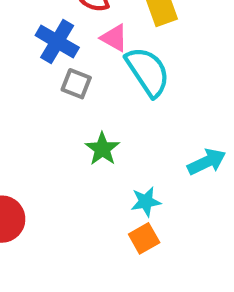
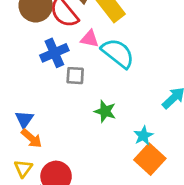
blue cross: (57, 41) -> (54, 53), turned -36
orange square: (144, 238) -> (150, 159), size x1.5

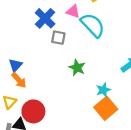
blue cross: (54, 53) -> (45, 18), turned -30

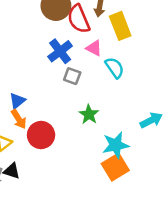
cyan semicircle: (93, 25) -> (115, 68), size x0.7
cyan star: (103, 90) -> (116, 145), size x1.5
red circle: (33, 111) -> (41, 135), moved

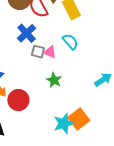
pink triangle: (94, 48) -> (50, 52), moved
cyan star: (116, 145) -> (64, 123), moved

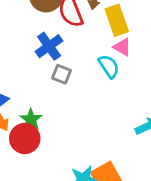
pink triangle: (50, 52) -> (122, 47), moved
green star: (54, 80) -> (31, 119), moved

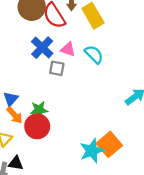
pink triangle: (122, 47) -> (68, 49), moved
green star: (31, 119) -> (39, 110), turned -30

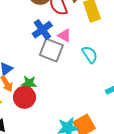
cyan semicircle: (94, 54) -> (90, 55), moved
gray square: (57, 68) -> (51, 50), size x1.6

